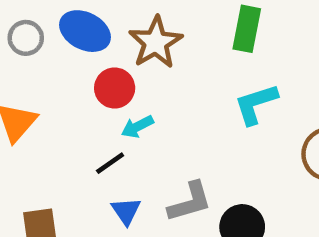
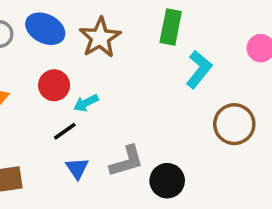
red circle: (115, 88) -> (54, 85), moved
cyan L-shape: (256, 104) -> (199, 69), moved, turned 147

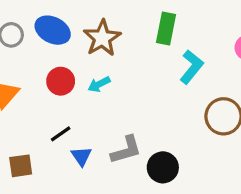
cyan arrow: (86, 103) -> (99, 84), moved
black line: (65, 131) -> (61, 134), moved

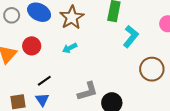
red circle: (61, 81) -> (32, 46), moved
blue triangle: (81, 156) -> (42, 100), moved

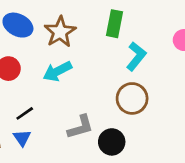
cyan arrow: (70, 48) -> (57, 71), size x1.5
brown circle: (152, 69) -> (132, 98), moved

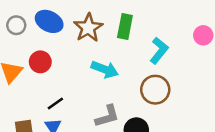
green rectangle: (114, 24) -> (125, 26), moved
cyan arrow: (57, 71) -> (105, 69), moved, turned -132

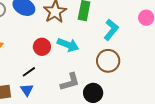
red circle: (40, 62) -> (42, 47), moved

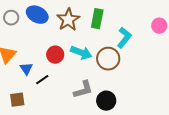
brown circle: (108, 61) -> (108, 59), moved
blue triangle: (27, 90) -> (26, 69), moved

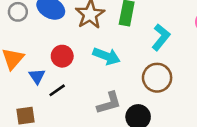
red circle: (55, 55) -> (62, 56), moved
brown circle: (108, 59) -> (157, 78), moved

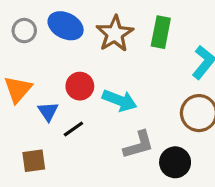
cyan arrow: (106, 56) -> (120, 100), moved

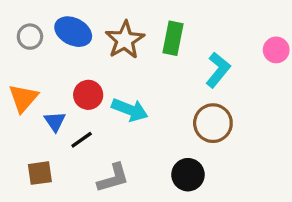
gray L-shape: (139, 145) -> (113, 178), moved

